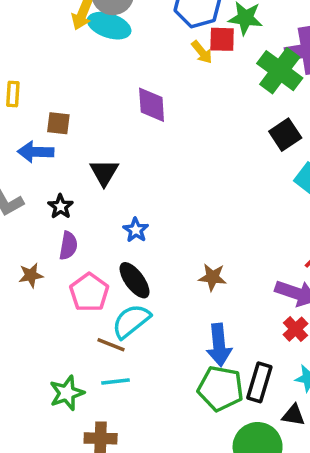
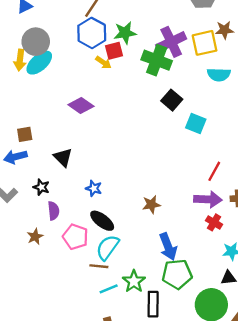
cyan ellipse: (109, 26) -> (39, 63), turned -44
purple diamond: (152, 105) -> (81, 105), turned -35
black rectangle: (259, 382) -> (153, 304), moved
green star: (67, 393) -> (134, 281), moved

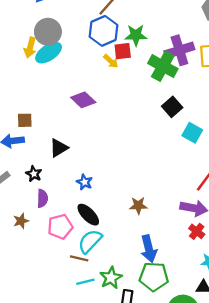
black triangle: (63, 157) -> (59, 148), turned 36
pink pentagon: (75, 237) -> (60, 227), turned 30

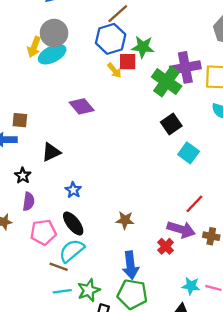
red cross: (197, 231) -> (166, 246), moved

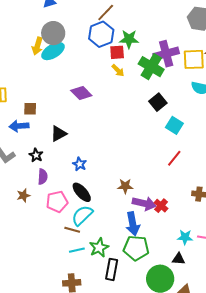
yellow arrow: (114, 70) -> (118, 70), moved
red line: (194, 204) -> (174, 158), moved
purple arrow: (181, 229) -> (144, 203), moved

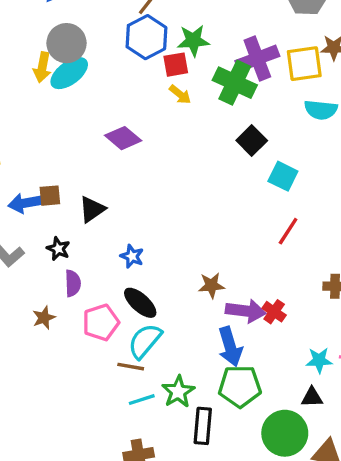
brown square: (30, 109) -> (50, 196), moved

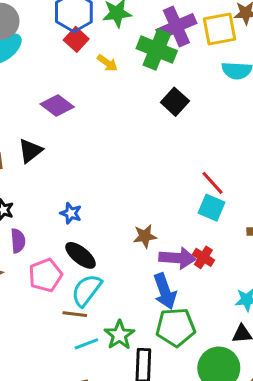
red square: (176, 65) -> (76, 39), moved, turned -35
cyan square: (283, 176) -> (211, 208), moved
black triangle: (92, 209) -> (30, 151), moved
red line: (288, 231) -> (212, 183), turned -72

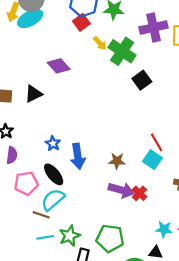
green cross: (157, 50) -> (122, 51), moved
brown star: (145, 236) -> (117, 161), moved
blue arrow: (165, 291) -> (78, 156), moved

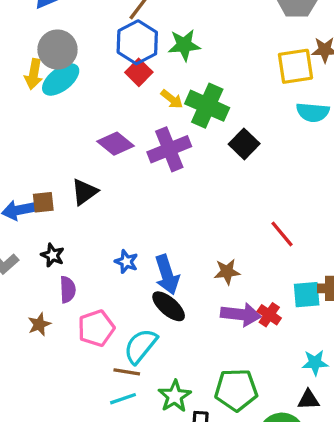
purple cross: (154, 27) -> (169, 149), moved
cyan square: (152, 160) -> (307, 295), moved, turned -30
black ellipse: (54, 174) -> (169, 306), moved
cyan line: (45, 237) -> (123, 399), moved

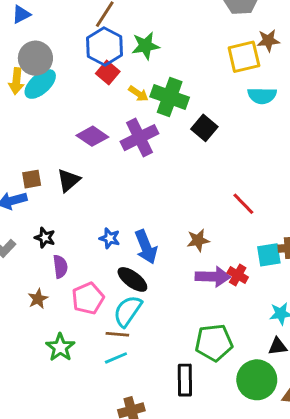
brown square: (43, 202) -> (32, 179), moved
black ellipse: (169, 306) -> (132, 279), moved
green star: (175, 396) -> (60, 347), moved

